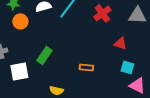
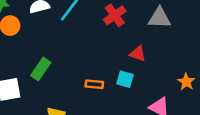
cyan square: (127, 67) -> (125, 79), moved

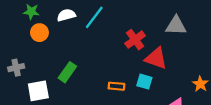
red cross: (115, 15) -> (135, 40), moved
red triangle: (138, 54) -> (156, 58), size x1.5

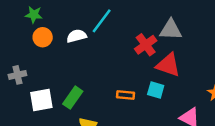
white semicircle: (66, 15) -> (77, 36), moved
gray triangle: (176, 26) -> (171, 30), moved
green rectangle: (67, 72) -> (73, 98), moved

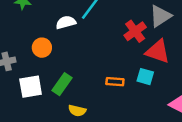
gray triangle: (171, 30) -> (160, 16), turned -35
orange circle: (43, 37) -> (42, 48), moved

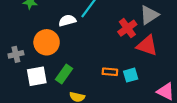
orange circle: (42, 48) -> (47, 42), size x1.5
cyan square: (145, 77) -> (131, 75), moved, turned -32

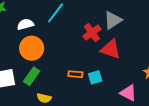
white semicircle: (67, 20) -> (25, 24), moved
orange circle: (47, 42) -> (32, 48), moved

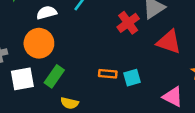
orange circle: (32, 48) -> (39, 43), moved
red triangle: (111, 49) -> (169, 42), moved

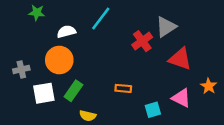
cyan square: (132, 78) -> (153, 110), moved
pink triangle: (173, 97) -> (181, 98), moved

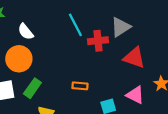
cyan line: (101, 19) -> (75, 25), moved, turned -65
white semicircle: (66, 32) -> (26, 32), turned -114
red cross: (142, 41) -> (98, 41), turned 30

